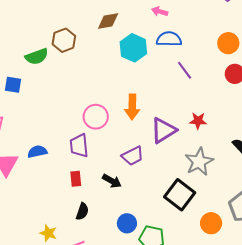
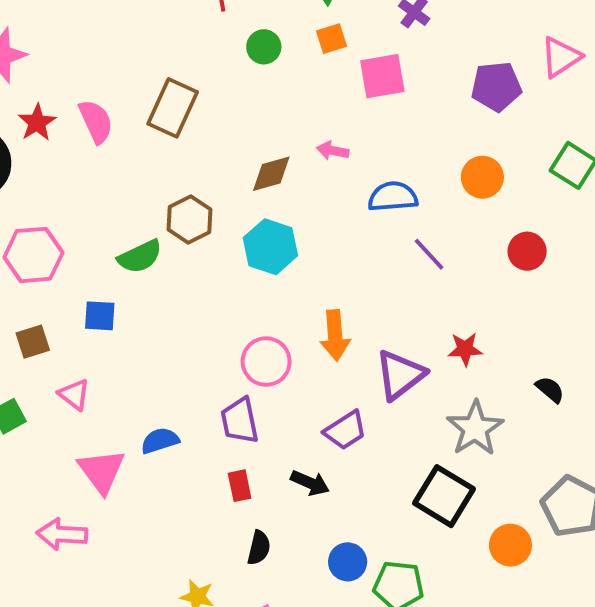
pink arrow: (160, 11) -> (333, 151), moved
orange circle: (228, 43) -> (482, 177), moved
cyan hexagon: (133, 48) -> (270, 247), moved

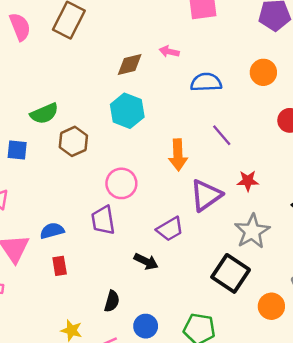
brown hexagon: (189, 220) -> (73, 141), moved
purple line: (429, 254) -> (222, 135), moved
orange arrow: (335, 335) -> (178, 155), moved
red rectangle: (240, 486) -> (60, 266), moved
blue circle: (348, 562) -> (146, 326), moved

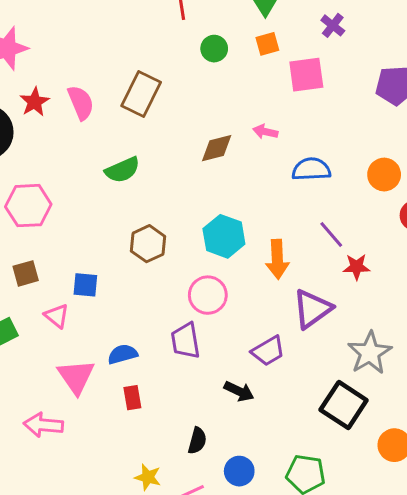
orange circle: (263, 72) -> (384, 175), moved
cyan hexagon: (127, 111) -> (224, 236), moved
green semicircle: (44, 114) -> (122, 170), moved
blue square: (17, 150) -> (85, 285), moved
red star: (248, 181) -> (357, 267), moved

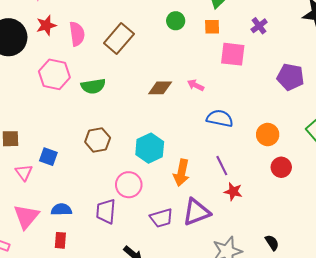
pink hexagon: (28, 206) -> (54, 74), moved
purple trapezoid: (268, 351) -> (161, 218), moved

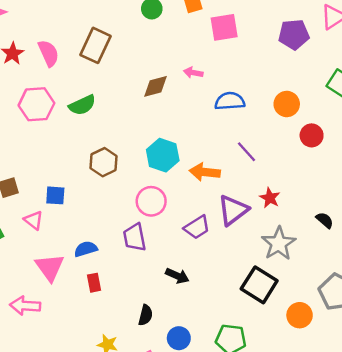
orange arrow: (181, 173) -> (205, 172), turned 100
red star: (233, 192) -> (270, 198), moved, turned 30

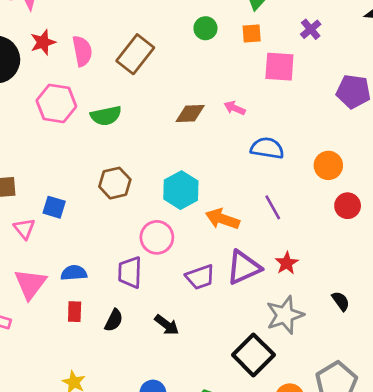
black semicircle: (146, 315) -> (114, 320), moved

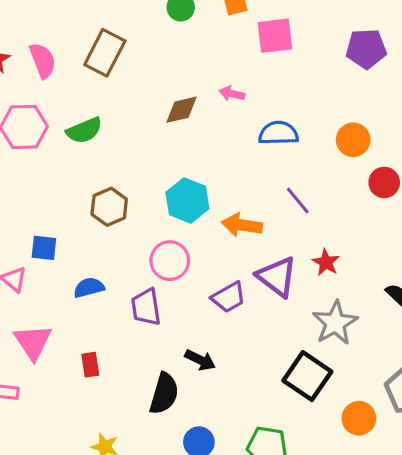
purple triangle: (244, 267) -> (277, 277), turned -48
blue semicircle: (74, 273) -> (89, 288), moved
black semicircle: (114, 320) -> (164, 394), moved, size x1.5

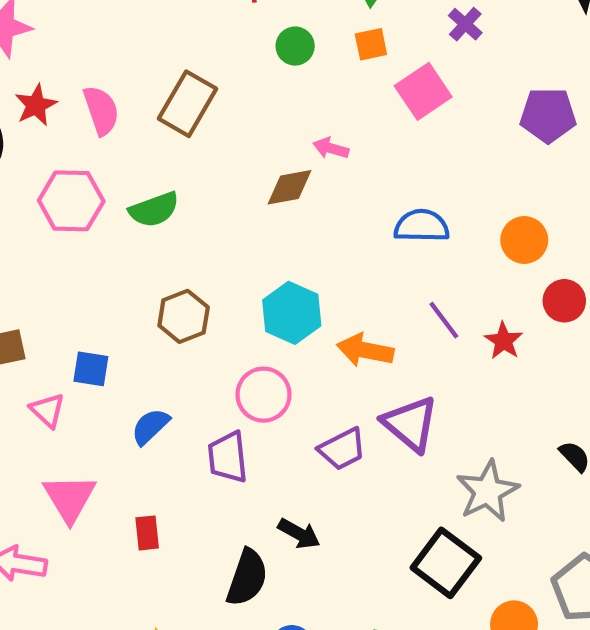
pink square: (275, 36) -> (423, 91), turned -30
pink arrow: (232, 94) -> (331, 148), moved
red star: (326, 262) -> (504, 341), moved
blue semicircle: (89, 288) -> (150, 427), turned -32

